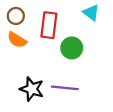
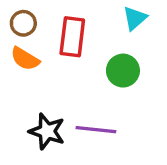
cyan triangle: (91, 13) -> (135, 18), turned 42
green circle: (72, 48) -> (123, 71), moved

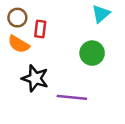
red rectangle: (72, 37) -> (40, 29), moved, size x0.6
black star: (47, 131) -> (35, 78), moved

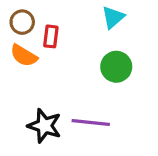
cyan triangle: (101, 14) -> (113, 17), moved
black star: (35, 78) -> (45, 126), moved

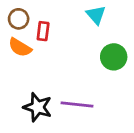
cyan triangle: (113, 17) -> (96, 15), turned -30
green circle: (116, 67) -> (114, 57), moved

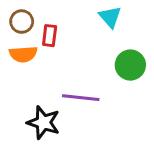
orange semicircle: (20, 47) -> (23, 54), turned -35
purple line: (77, 104) -> (81, 98), moved

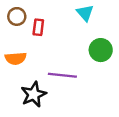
orange semicircle: (23, 54) -> (16, 58), moved
black star: (43, 122) -> (34, 94), turned 30

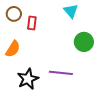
orange semicircle: (16, 58) -> (13, 49), turned -54
purple line: (62, 75) -> (61, 73), moved

